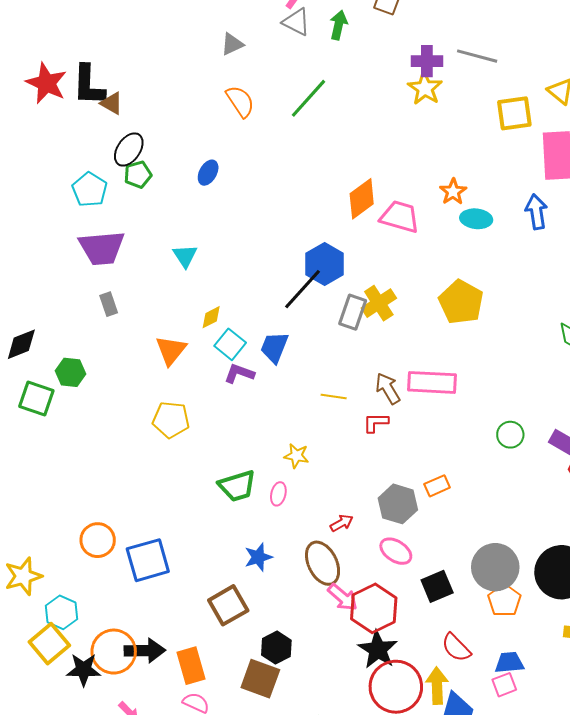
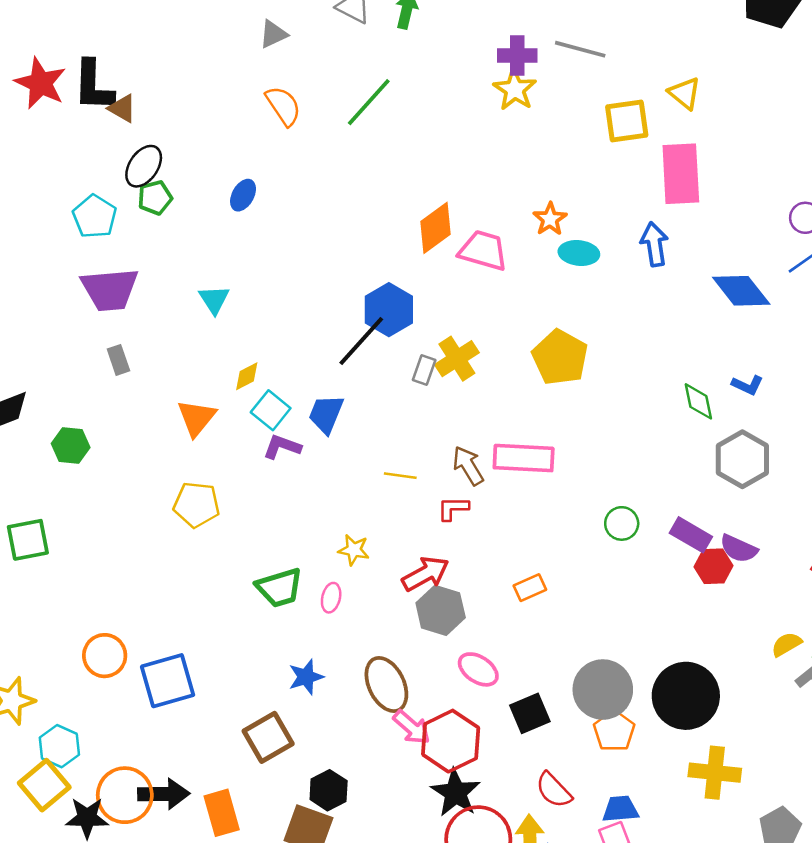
gray rectangle: (353, 312) -> (424, 370), size x0.7
green square: (36, 399) -> (28, 540), moved, turned -30
gray hexagon: (398, 504) -> (441, 610), moved
red arrow: (342, 523) -> (425, 574), moved, size x1.6

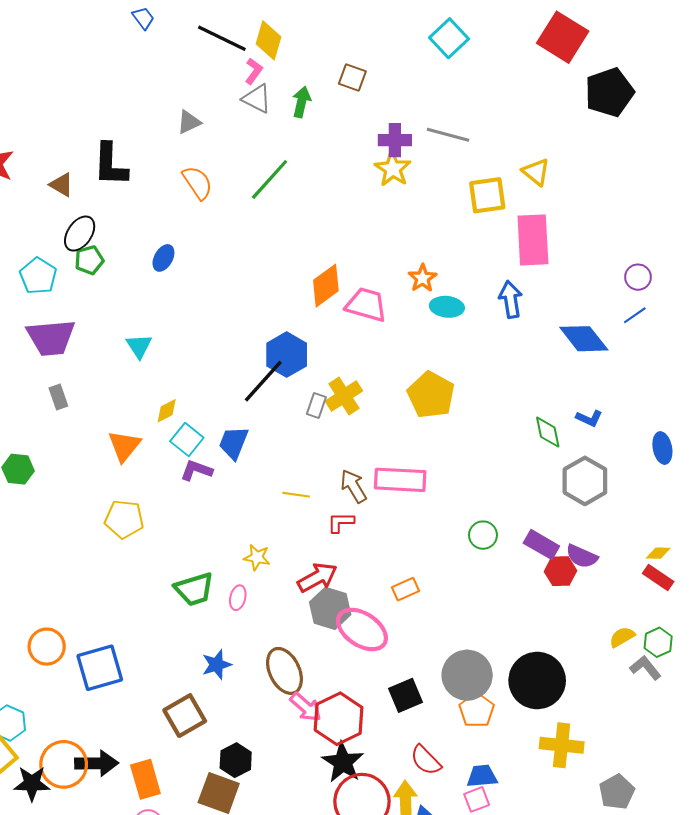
black L-shape: (93, 86) -> (110, 165), moved
pink ellipse: (478, 669) -> (362, 630), moved, size x1.5

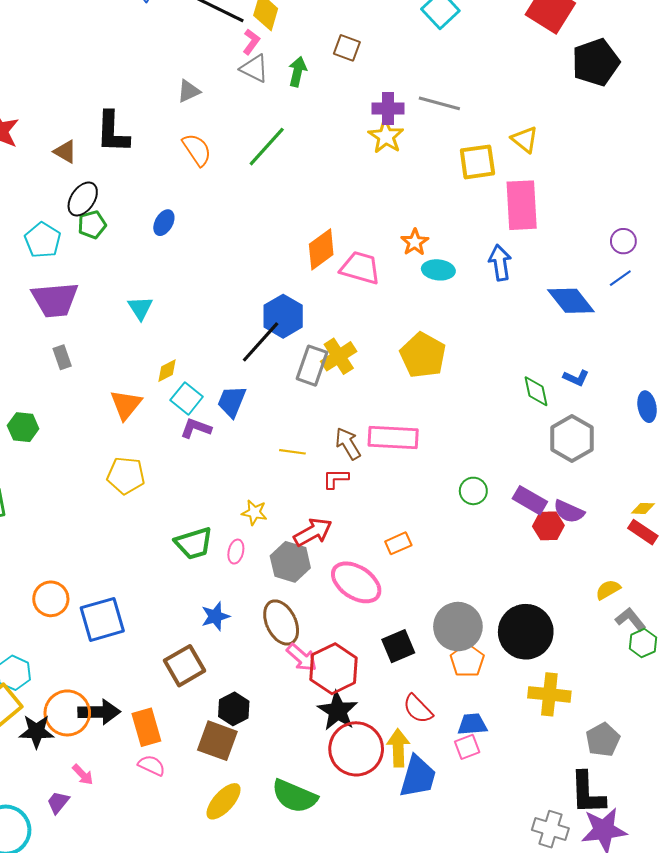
gray rectangle: (316, 406) -> (312, 366), size x1.6
gray hexagon: (330, 608) -> (290, 562), moved
green hexagon: (658, 642) -> (643, 643), moved

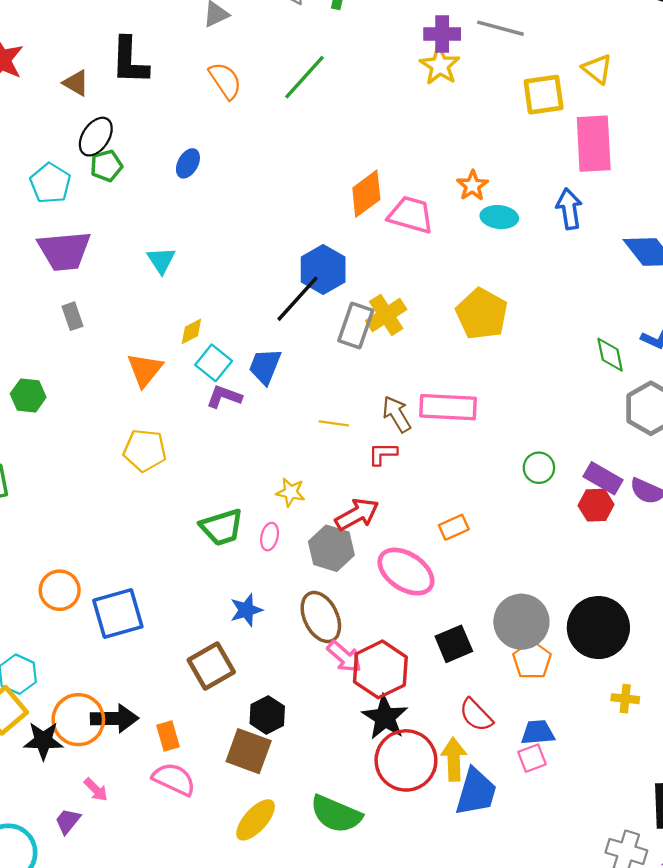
red hexagon: (548, 526) -> (596, 505), moved
yellow cross: (549, 694) -> (625, 699), size x0.6
orange rectangle: (146, 727) -> (168, 736), size x0.7
pink semicircle: (152, 765) -> (174, 779), size x1.4

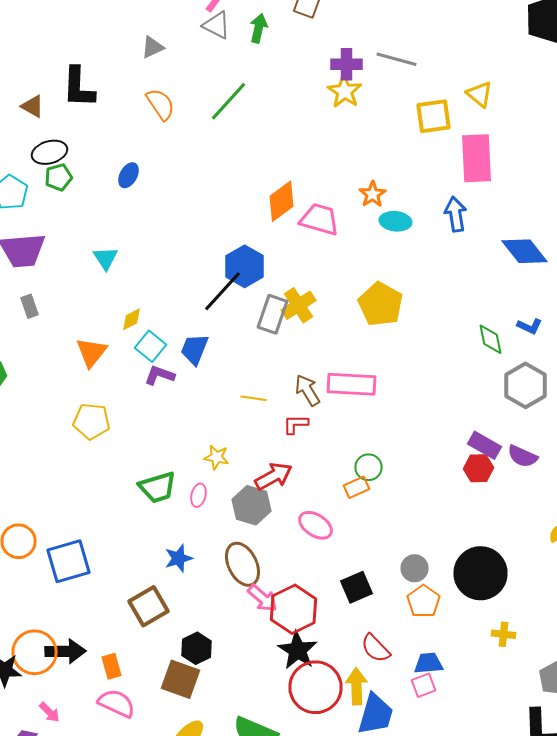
black ellipse: (96, 137) -> (50, 152), turned 40
green circle: (539, 468) -> (368, 467), moved
pink ellipse: (406, 572) -> (316, 525), size x0.7
gray circle: (521, 622) -> (414, 568), size x0.6

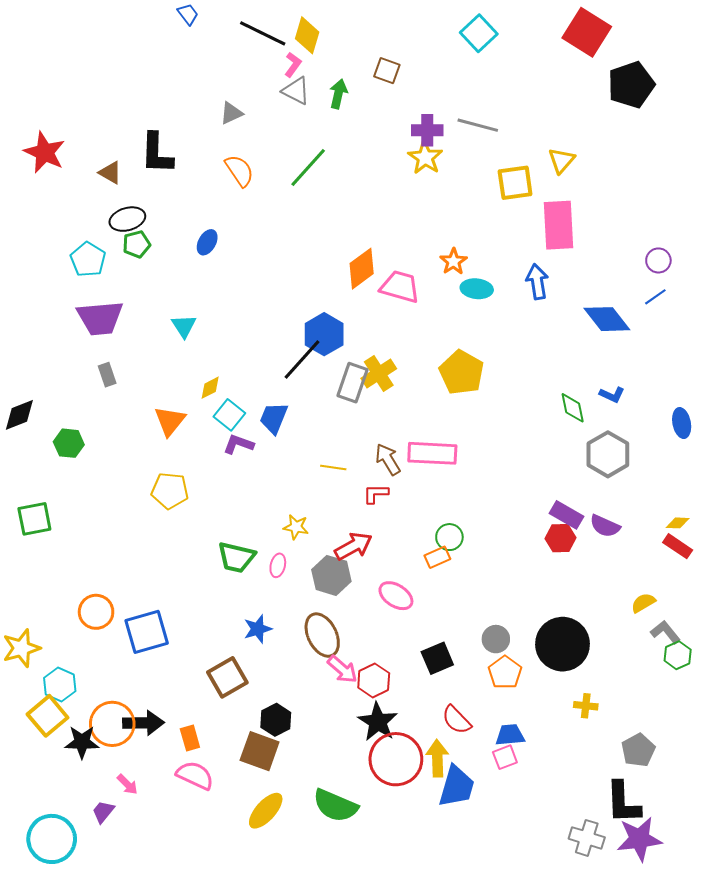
yellow triangle: (480, 94) -> (561, 161), turned 32
green trapezoid: (158, 487) -> (236, 557), turned 30
red hexagon: (294, 609) -> (374, 680), size x0.7

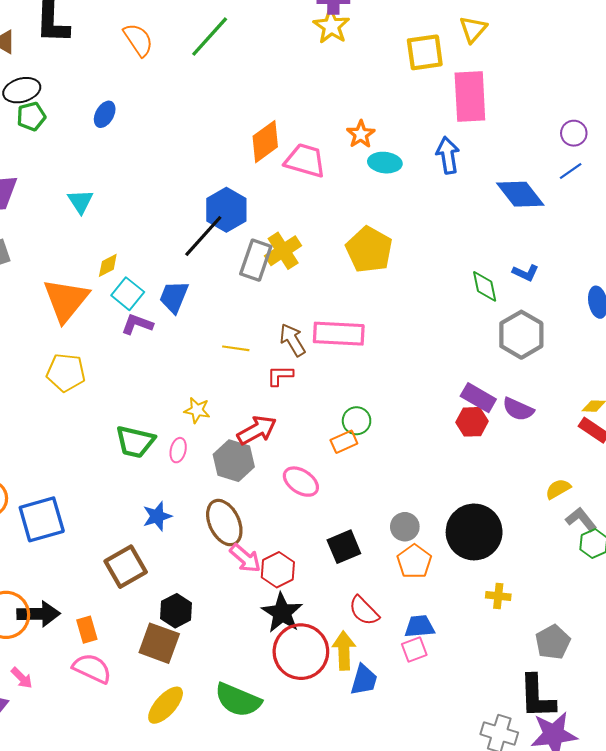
orange triangle: (170, 421) -> (66, 300), size x1.4
blue trapezoid: (456, 786) -> (364, 680), size x0.7

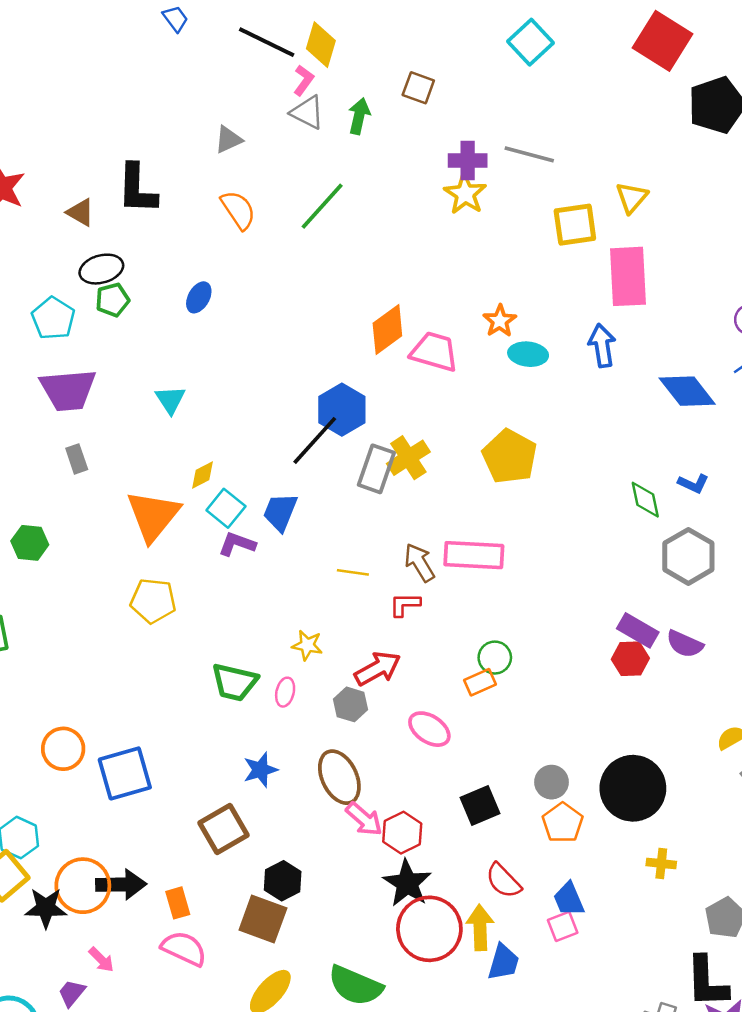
gray hexagon: (234, 461) -> (350, 704), size x0.7
blue trapezoid: (420, 626) -> (569, 899), turned -108

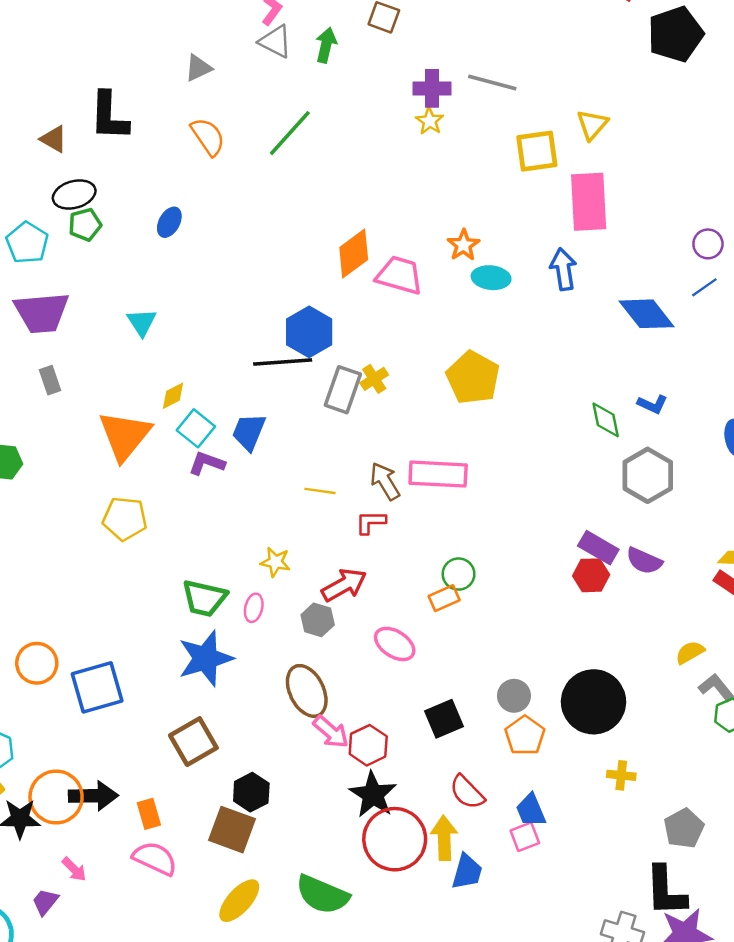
yellow star: (465, 194) -> (430, 121), size x0.7
black line: (315, 440) -> (283, 362), turned 44
yellow cross: (408, 458) -> (374, 379), size x0.7
blue star: (260, 770) -> (205, 658), moved, size x1.6

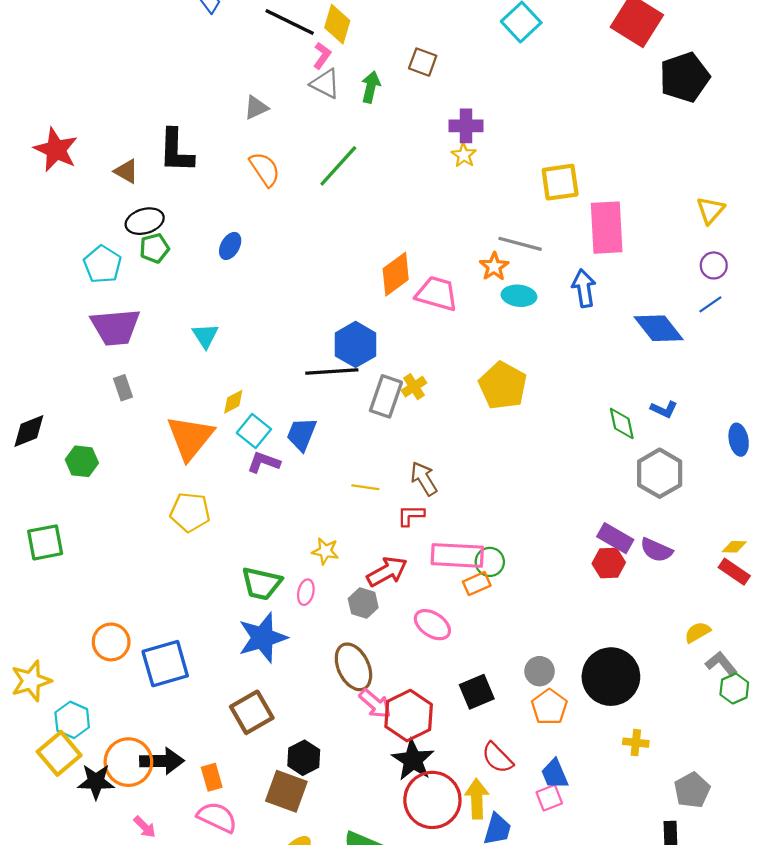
gray line: (492, 82) -> (520, 244), moved
yellow triangle: (592, 125) -> (710, 210), moved
pink rectangle: (438, 474) -> (457, 555), moved
red hexagon: (368, 745) -> (409, 716), size x1.4

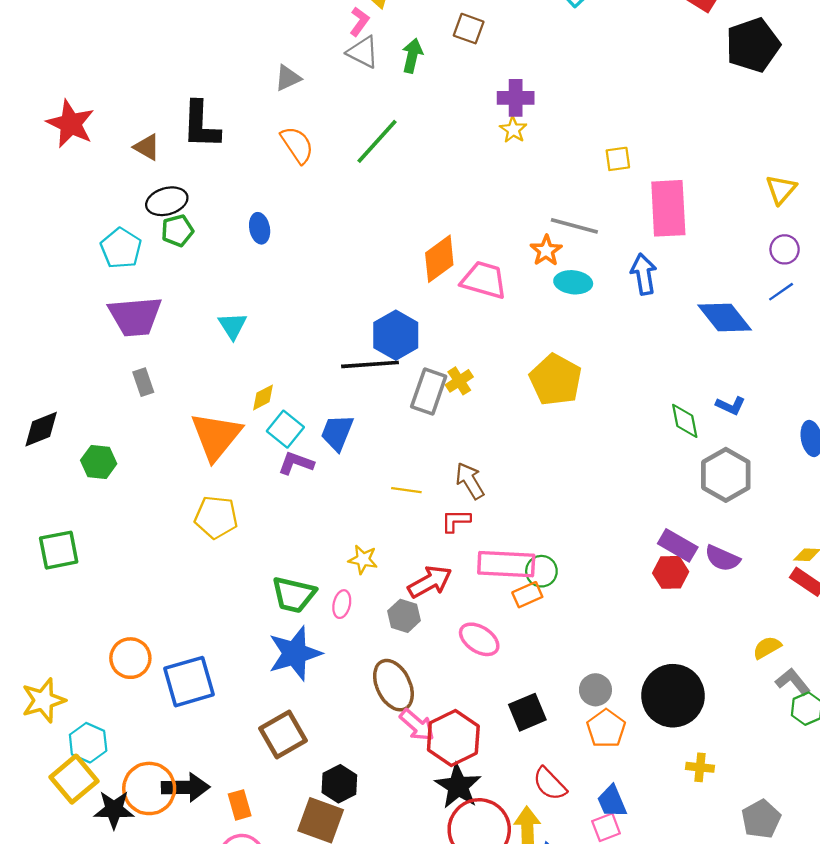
yellow square: (560, 182) -> (618, 159), size x0.6
blue ellipse: (230, 246) -> (260, 228), turned -40

